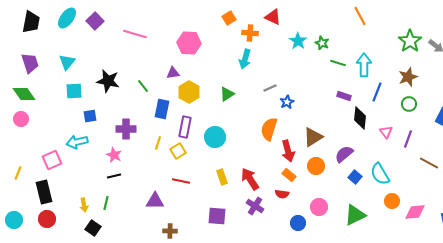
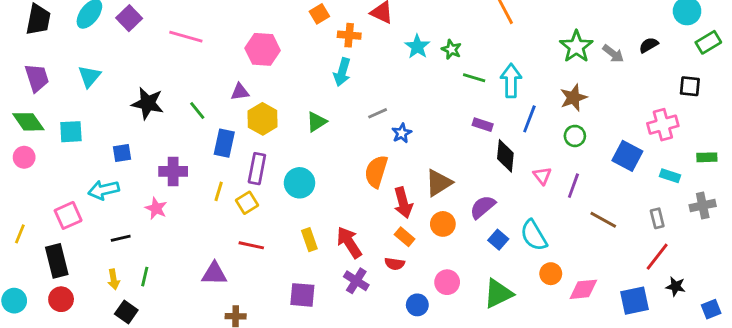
cyan square: (74, 91) -> (71, 132), moved
black line: (114, 176) -> (121, 238), moved

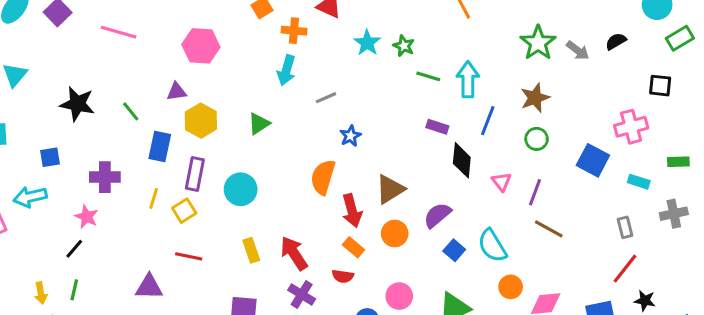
gray line: (378, 113) -> (326, 98), moved
brown line: (603, 220) -> (549, 229), moved
black line: (121, 238) -> (74, 249), moved, turned -36

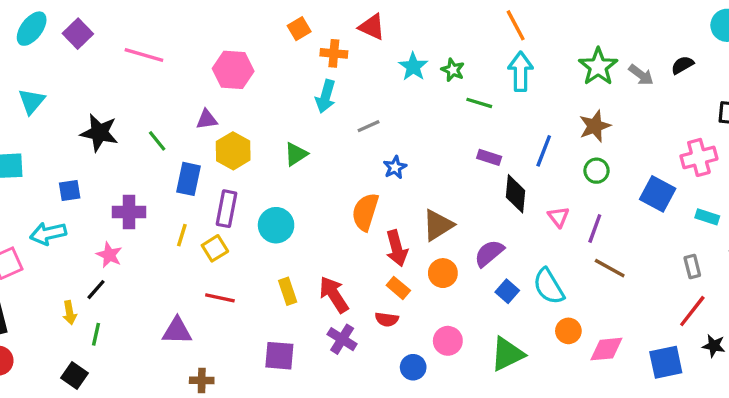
cyan arrow: (468, 79) -> (521, 72), moved
yellow arrow: (41, 293) -> (70, 313), moved

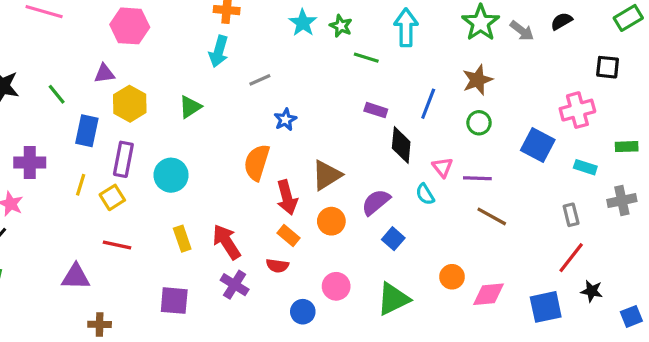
purple line: (595, 228) -> (477, 178), turned 72
cyan semicircle: (549, 286) -> (425, 194), moved, size x0.6

